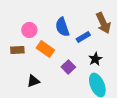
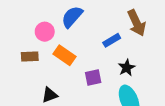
blue semicircle: (62, 27) -> (72, 17), moved, turned 60
purple square: (68, 67) -> (93, 78), turned 32

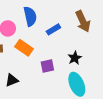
blue semicircle: (72, 17) -> (30, 16), turned 126
blue rectangle: (112, 40) -> (53, 29), moved

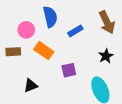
black star: (75, 58) -> (106, 56), moved

